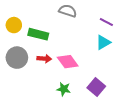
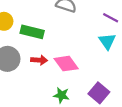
cyan triangle: (103, 42) -> (107, 41), turned -35

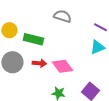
cyan triangle: (107, 41) -> (97, 47), turned 42

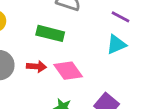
green rectangle: (33, 39) -> (50, 33), moved

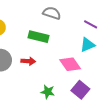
pink diamond: (68, 71) -> (70, 64), moved

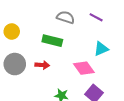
purple line: (91, 24) -> (96, 17), moved

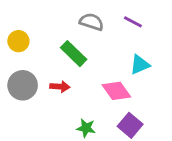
green rectangle: (52, 41) -> (74, 54), turned 30

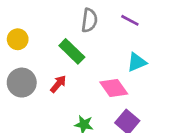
gray semicircle: (92, 22) -> (89, 20), turned 80
red arrow: (60, 87) -> (58, 84), turned -54

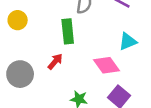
green rectangle: (72, 51) -> (68, 31), turned 40
gray circle: (22, 83) -> (20, 74), moved

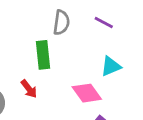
red arrow: (55, 62) -> (29, 89), turned 102

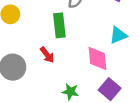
pink diamond: (87, 93) -> (97, 58), turned 30

